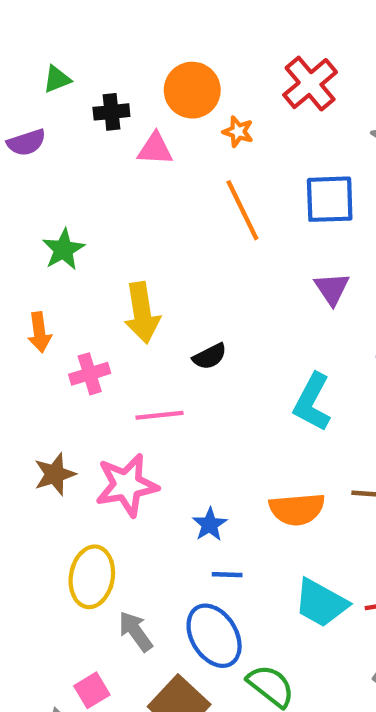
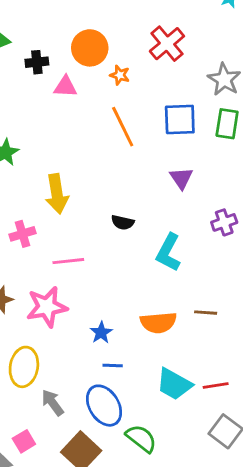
black semicircle: (210, 356) -> (123, 222), moved, turned 40

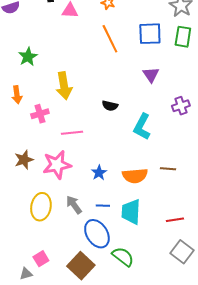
blue star: (101, 333) -> (99, 173), moved
cyan trapezoid: (174, 384) -> (131, 212), moved, turned 64
gray arrow: (53, 403) -> (74, 205), moved

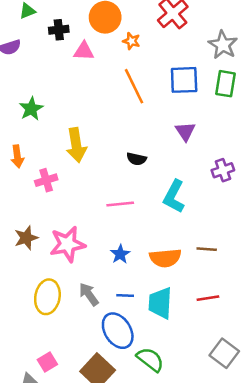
black semicircle: (110, 106) -> (136, 159), moved
pink line: (72, 133) -> (120, 204), moved
red line: (175, 220) -> (208, 298), moved

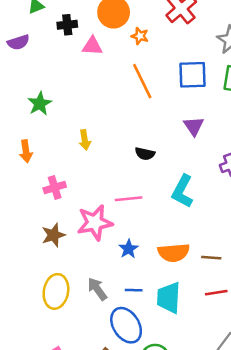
yellow arrow: (76, 145) -> (85, 140), size x0.6
pink cross: (46, 180) -> (55, 188), moved
brown star: (26, 238) -> (53, 235), moved
pink star: (68, 244) -> (95, 223), moved
brown line: (207, 249) -> (211, 258), moved

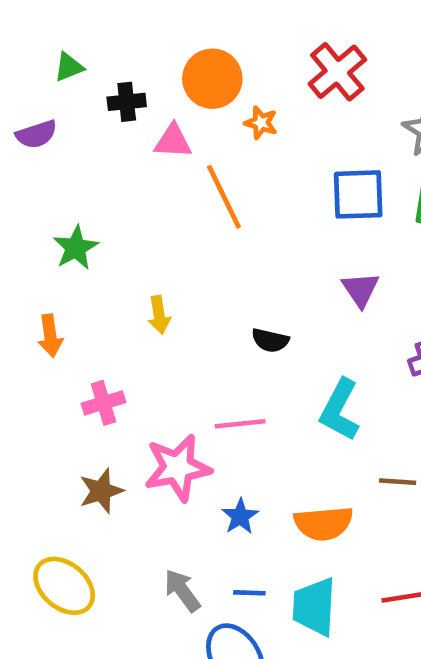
orange line: (142, 81) -> (224, 197), moved
brown line: (211, 258) -> (398, 482), moved
yellow ellipse: (56, 291) -> (64, 586), moved, turned -60

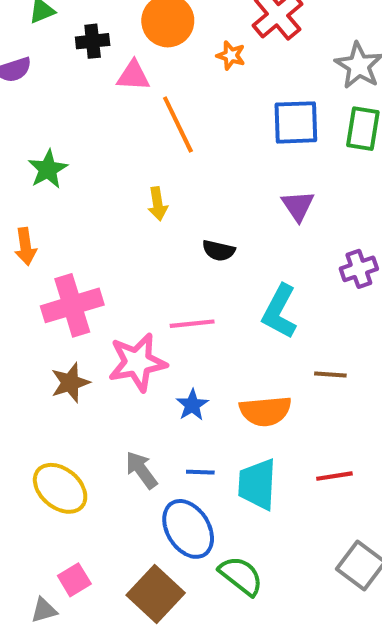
orange star: (261, 123) -> (231, 55), moved
yellow arrow: (159, 315) -> (158, 204), moved
pink cross: (103, 403) -> (72, 305), size x1.6
yellow ellipse: (64, 586) -> (60, 488), moved

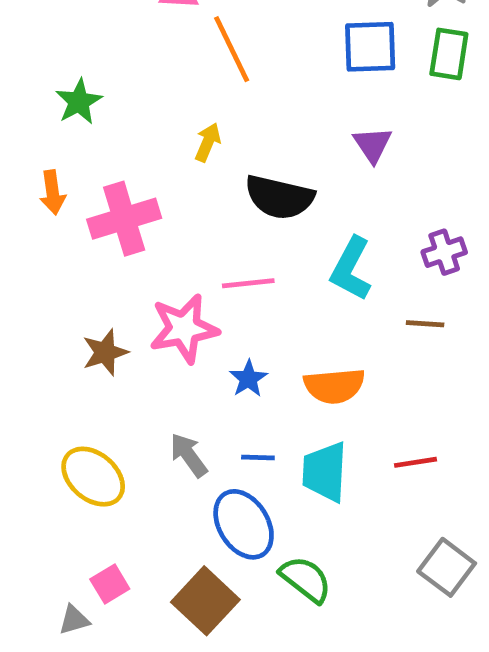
yellow arrow: (158, 204) -> (208, 142), turned -148
black semicircle: (219, 251) -> (279, 197), size x1.8
purple cross: (359, 269) -> (444, 252), moved
pink cross: (72, 305) -> (124, 219), moved
brown line: (330, 374) -> (425, 324), moved

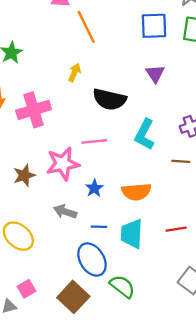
gray arrow: (189, 455) -> (65, 212), moved, turned -35

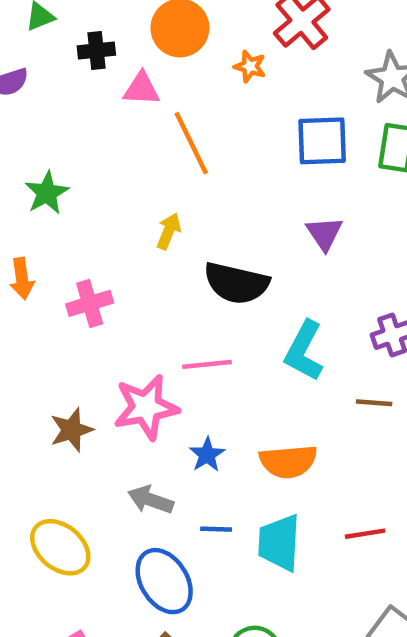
pink cross: (34, 110) -> (90, 303), size x0.7
blue ellipse: (92, 260) -> (164, 581), moved

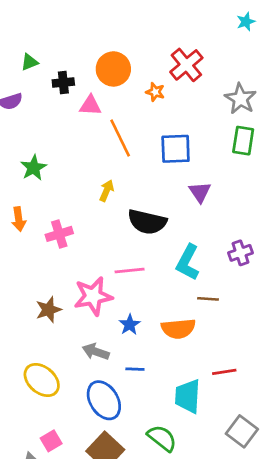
blue square: (322, 141) -> (176, 149), moved
brown line: (374, 403) -> (208, 299), moved
cyan trapezoid: (279, 543) -> (188, 396), moved

